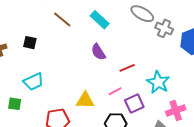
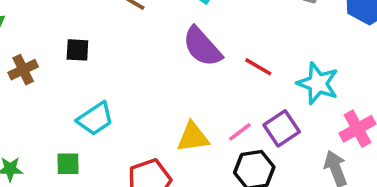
purple semicircle: (98, 52) -> (202, 47), size x1.4
red line: (127, 68) -> (258, 67), turned 63
pink line: (115, 91) -> (240, 132), moved

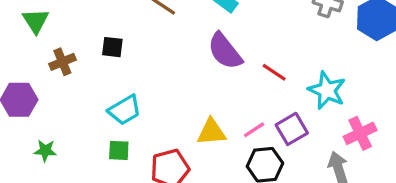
green square: (68, 164) -> (119, 150), moved

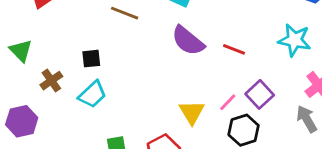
cyan star: (327, 90) -> (294, 40), moved
cyan trapezoid: (125, 110) -> (92, 94), moved
yellow triangle: (211, 132) -> (192, 112), turned -44

